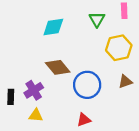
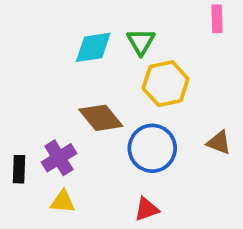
green triangle: (97, 19) -> (141, 42), moved
yellow hexagon: (119, 48) -> (166, 84), moved
brown triangle: (125, 82) -> (219, 143), turned 40

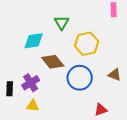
green triangle: (141, 42) -> (62, 23), moved
cyan diamond: (93, 47) -> (34, 41), moved
red triangle: (147, 209) -> (101, 110), moved

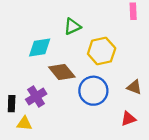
green triangle: (62, 23) -> (72, 26), turned 35
yellow triangle: (33, 106) -> (24, 123), moved
red triangle: (101, 110) -> (128, 119), moved

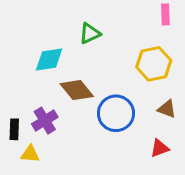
yellow hexagon: (102, 51) -> (154, 64), moved

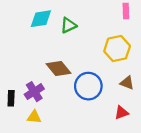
cyan diamond: (49, 59) -> (41, 19), moved
yellow triangle: (30, 154) -> (34, 117), moved

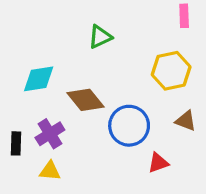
cyan diamond: (41, 19) -> (39, 79), moved
red triangle: (121, 113) -> (158, 163), moved

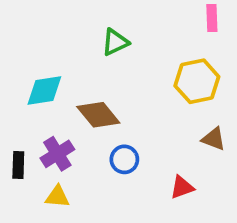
blue circle: (129, 126) -> (124, 159), moved, size x0.6

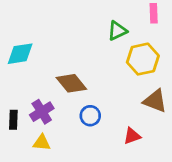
green triangle: (115, 42) -> (117, 31), moved
cyan diamond: (44, 91) -> (20, 54), moved
brown triangle: (214, 139) -> (155, 101), size x1.4

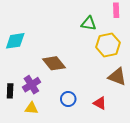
green triangle: (117, 31) -> (89, 23), turned 35
blue circle: (90, 116) -> (68, 99), moved
red triangle: (132, 136) -> (100, 103), turned 48

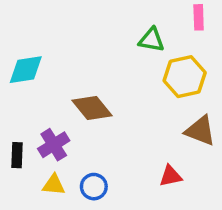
blue circle: (68, 99) -> (94, 187), moved
red triangle: (100, 103) -> (171, 176), turned -40

